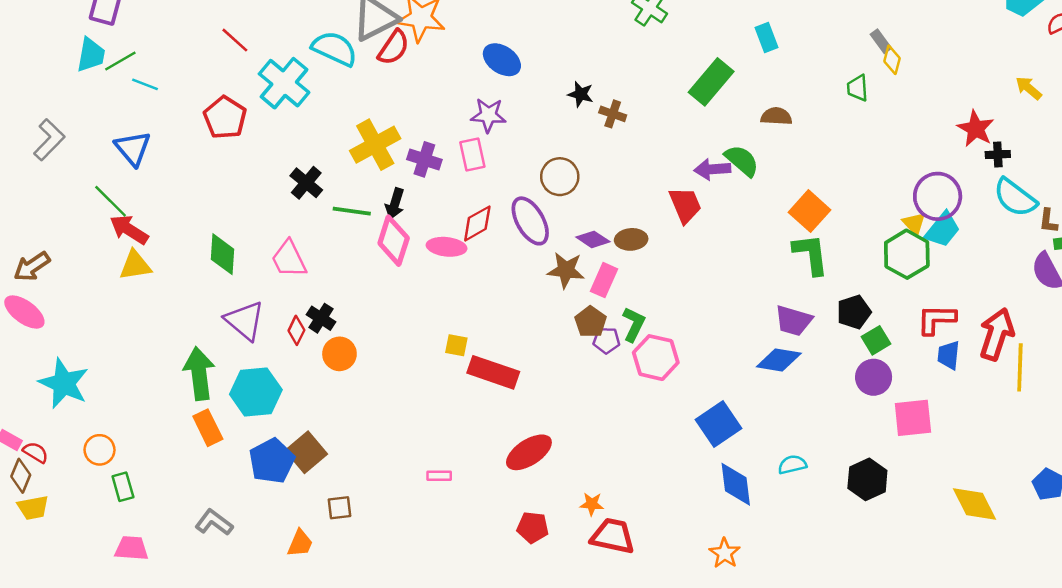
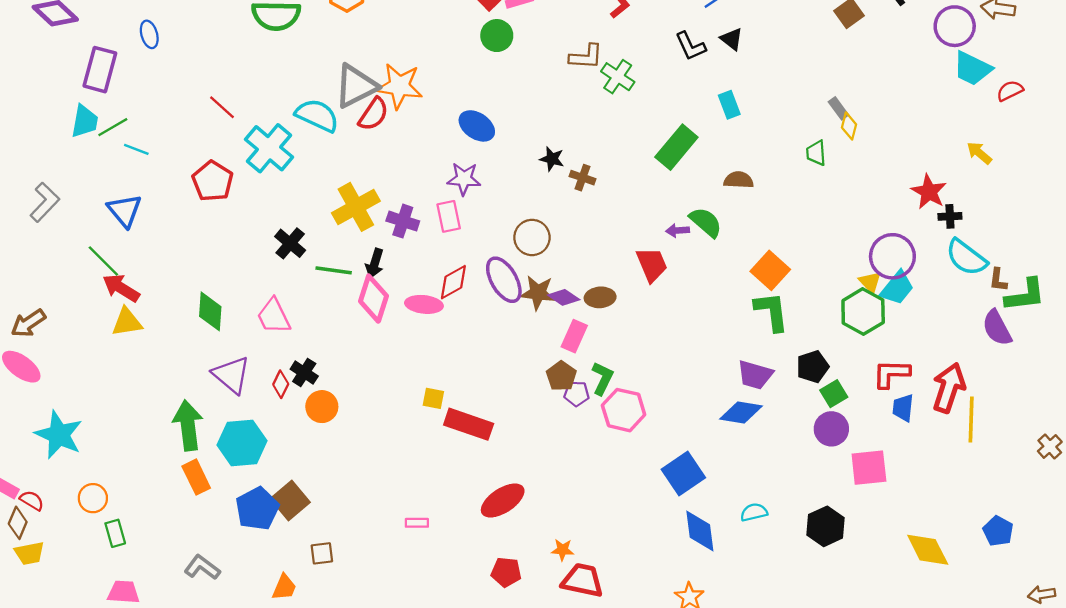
purple arrow: (712, 169) -> (678, 230), size x0.7
brown star: (566, 270) -> (538, 293), moved

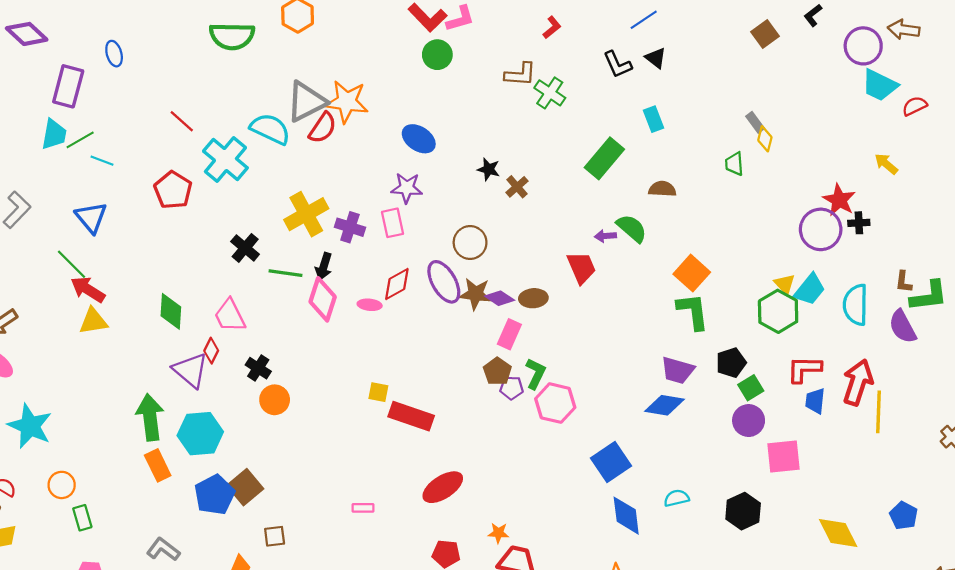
brown cross: (582, 178) -> (517, 187), turned 30
purple circle: (892, 256) -> (821, 229), moved
cyan semicircle: (966, 257) -> (856, 305), moved, turned 54
pink ellipse: (424, 304) -> (370, 305), size x0.7
red diamond: (281, 384) -> (211, 351), moved

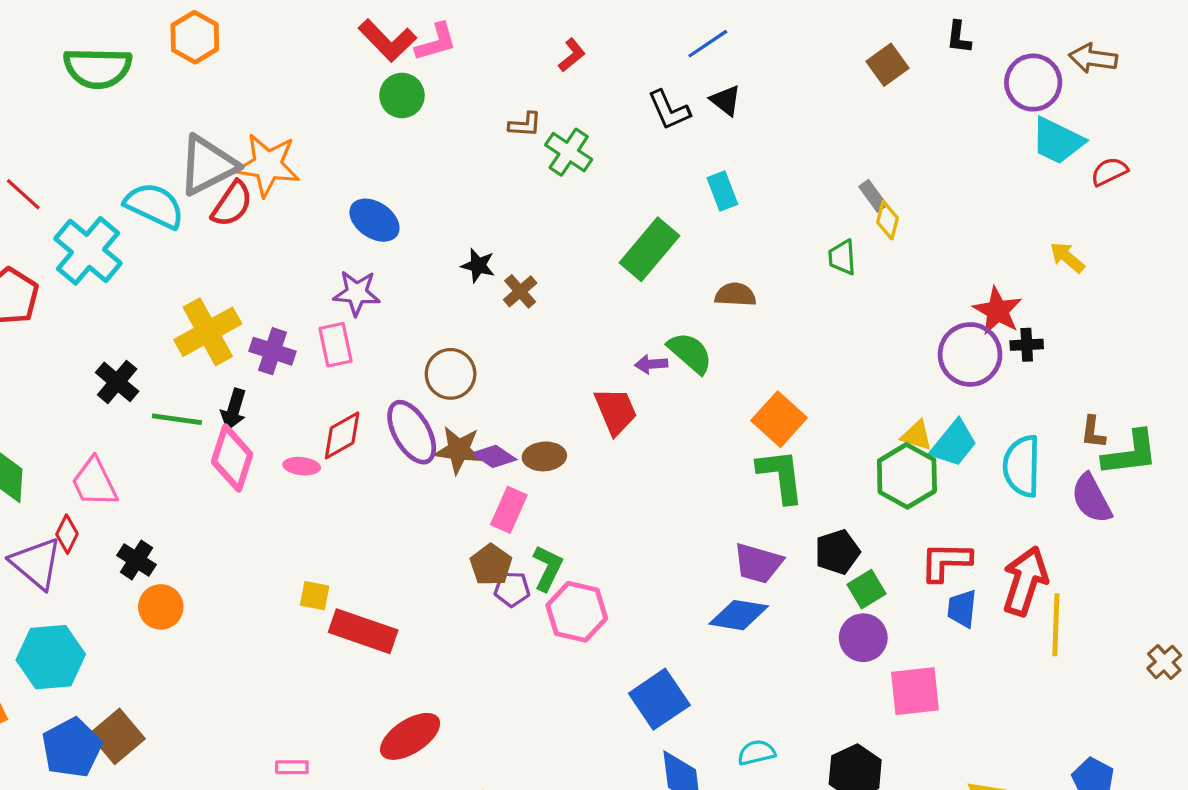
black L-shape: (813, 15) -> (959, 37), turned -45
brown L-shape: (520, 74) -> (525, 125), size x0.7
yellow triangle: (785, 284) -> (917, 435), turned -30

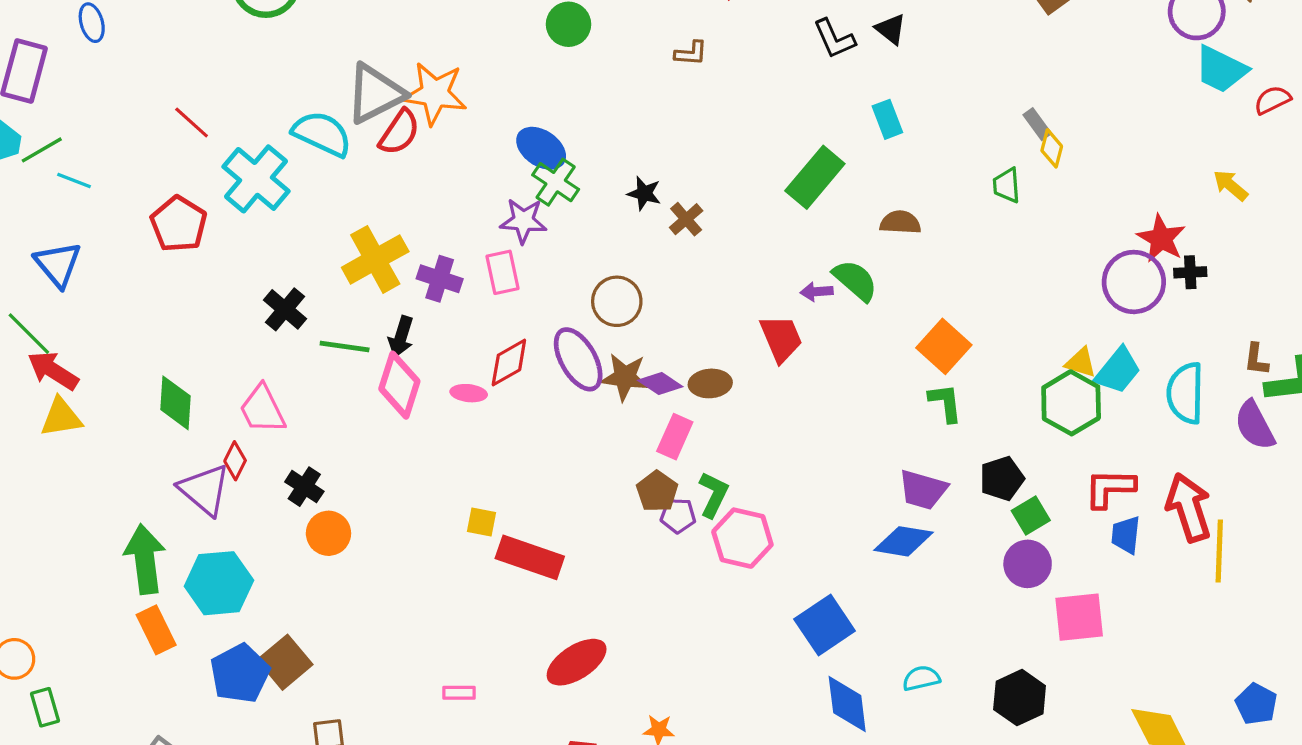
green cross: (569, 152) -> (556, 182), moved
green L-shape: (781, 476) -> (945, 403), size x0.7
red arrow: (1025, 581) -> (1189, 508), turned -36

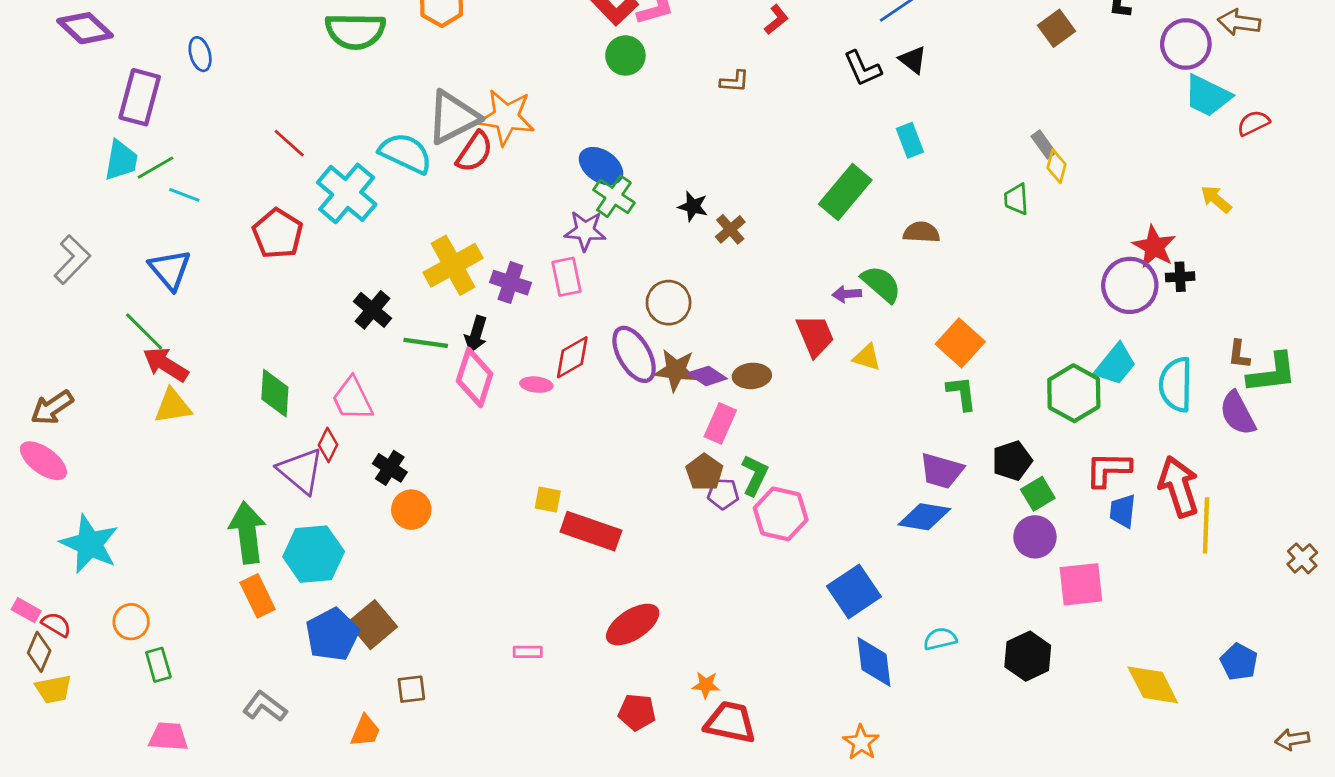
yellow triangle: (1081, 363) -> (867, 357), moved

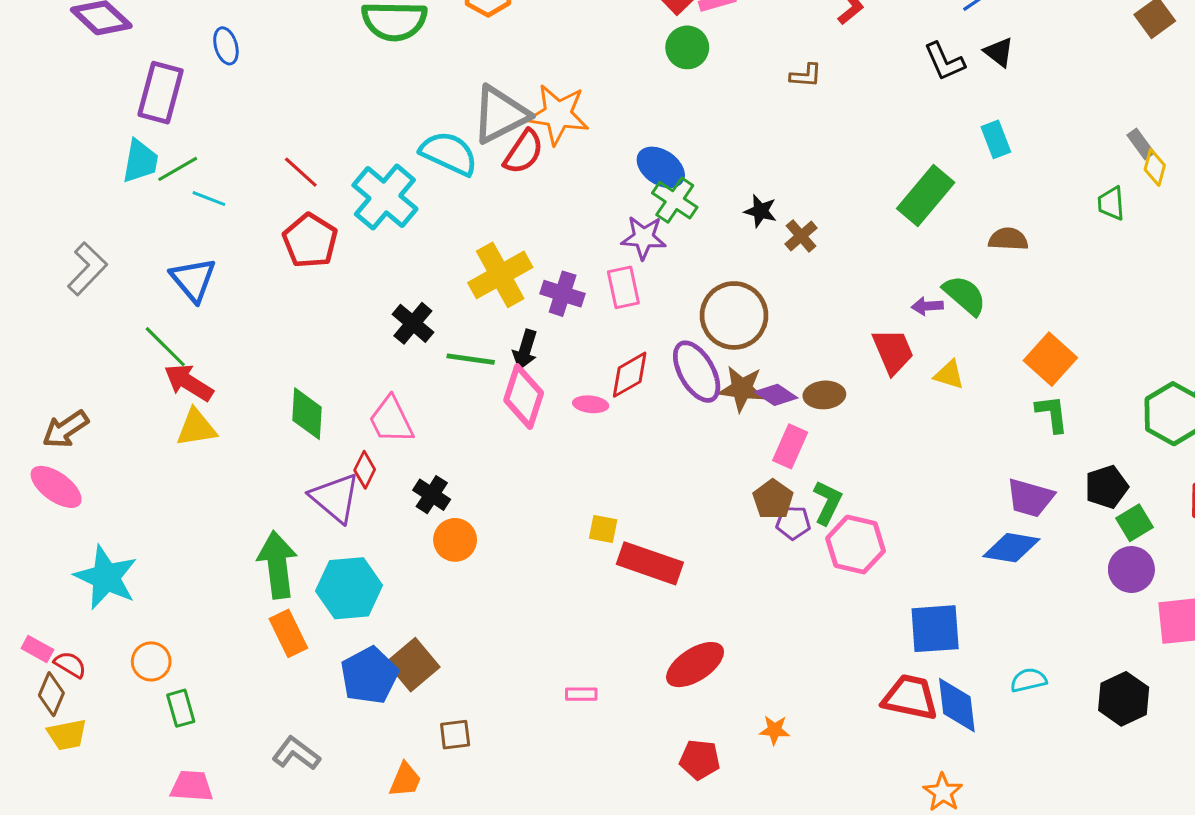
red line: (289, 143) -> (301, 172), moved
brown circle: (669, 303) -> (734, 315), size x1.4
blue square: (854, 591) -> (935, 629), turned 30
red trapezoid: (730, 722) -> (910, 697), moved

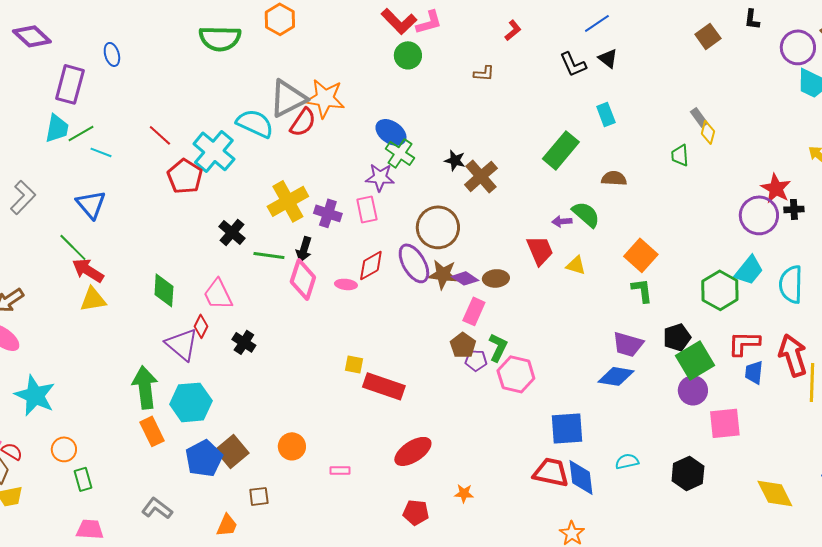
brown cross: (801, 236) -> (481, 176), size x1.6
red pentagon: (310, 241) -> (185, 176), moved
green square: (1135, 523) -> (695, 360), size x1.6
orange circle: (455, 540) -> (292, 446), moved

